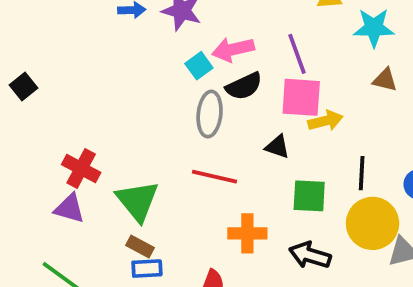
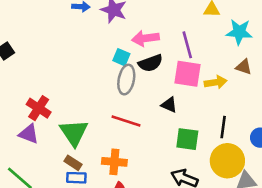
cyan square: (199, 66) -> (121, 57), moved, turned -36
yellow arrow: (326, 121) -> (216, 82), moved
orange cross: (247, 233) -> (114, 162), moved

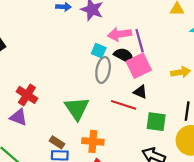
purple line: (187, 45) -> (140, 41), moved
black semicircle: (151, 63) -> (124, 56), turned -132
pink square: (188, 74) -> (139, 66), moved, turned -35
red line: (126, 121) -> (124, 105), moved
green triangle: (74, 133) -> (77, 109), moved

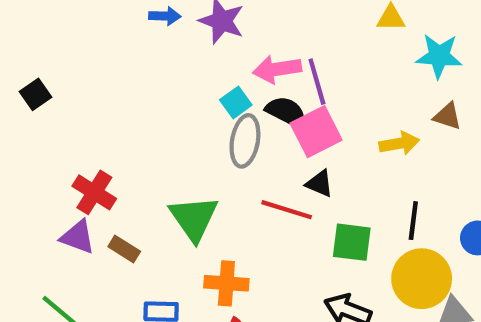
cyan square: (99, 51) -> (236, 102), turned 32
brown rectangle: (57, 142) -> (124, 249), moved

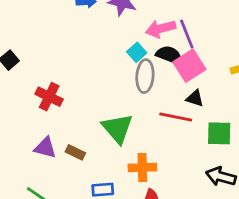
red cross: (94, 192) -> (49, 97), moved

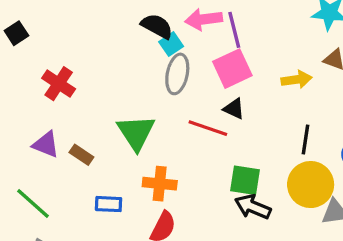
black semicircle: (169, 55) -> (157, 26), moved
green square: (219, 133) -> (245, 180), moved

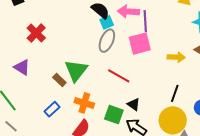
black triangle: (234, 109) -> (134, 104), moved
brown rectangle: (81, 155) -> (59, 80), moved
green square: (245, 180) -> (114, 115), moved
blue rectangle: (109, 204) -> (52, 109), turned -56

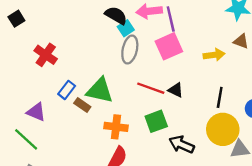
purple triangle: (22, 67) -> (36, 112), moved
green triangle: (76, 70) -> (100, 90), turned -45
black triangle: (134, 104) -> (176, 90), moved
blue rectangle: (52, 109) -> (67, 90), moved
green square: (114, 115) -> (156, 121), moved, turned -30

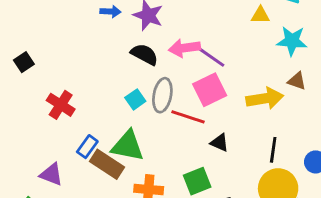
purple line: (171, 19) -> (211, 57), turned -40
cyan square: (126, 28) -> (135, 99), moved
yellow arrow: (214, 55) -> (265, 98), size x1.4
red line: (151, 88) -> (188, 117), moved
brown rectangle: (82, 105) -> (107, 164), size x1.6

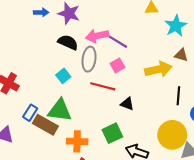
cyan star: (292, 41) -> (176, 26), turned -30
pink square: (210, 90) -> (117, 65), size x0.6
gray ellipse: (162, 95) -> (89, 59), moved
black line: (273, 150) -> (178, 96), moved

